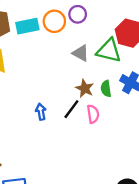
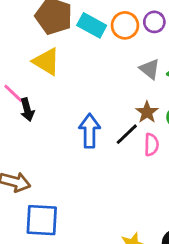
cyan rectangle: (27, 26) -> (92, 25), turned 30
blue arrow: (41, 112) -> (90, 131), size x1.6

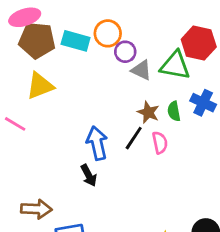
purple circle: (154, 22) -> (125, 52), moved
yellow triangle: (46, 61) -> (40, 86), turned -40
black arrow: (27, 110) -> (89, 175), moved

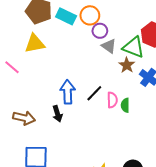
green semicircle: (174, 111) -> (125, 105), moved
brown star: (148, 112) -> (127, 65), moved
brown arrow: (36, 209) -> (24, 118), moved

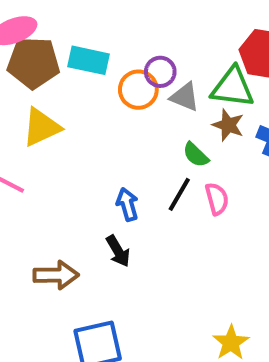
orange circle: (90, 15) -> (138, 90), moved
blue arrow: (68, 92) -> (127, 204), size x0.7
green semicircle: (125, 105) -> (196, 155), moved, turned -32

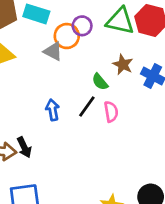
green triangle: (233, 87) -> (120, 21), moved
gray triangle: (185, 97) -> (53, 51), moved
black arrow: (118, 251) -> (24, 147), moved

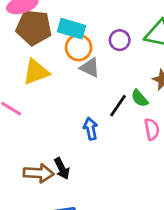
orange circle: (67, 36) -> (79, 48), moved
black line: (87, 106) -> (118, 106), moved

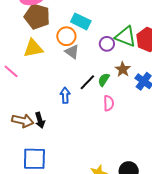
cyan rectangle: (71, 29) -> (81, 21), moved
purple circle: (120, 40) -> (107, 44), moved
green semicircle: (140, 98) -> (104, 80), turned 64

